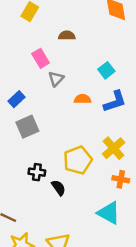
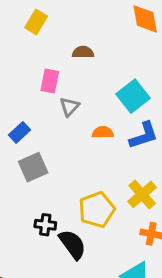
pink rectangle: (41, 58) -> (50, 81), turned 42
cyan square: (106, 70) -> (133, 96), size x1.5
black semicircle: (58, 188) -> (72, 244), size x1.5

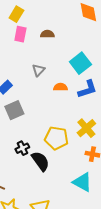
pink rectangle: (50, 81) -> (20, 34), moved
yellow pentagon: (97, 210) -> (56, 138), turned 30
black cross: (45, 225) -> (22, 148), turned -32

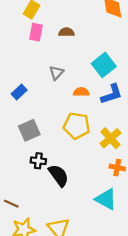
gray square: (14, 110) -> (29, 130), moved
yellow pentagon: (56, 138) -> (77, 126), moved
black cross: (22, 148) -> (38, 161), turned 32

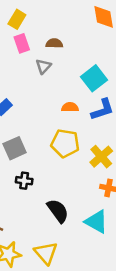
pink rectangle: (36, 32) -> (22, 43), turned -30
gray triangle: (56, 73) -> (43, 66), moved
black semicircle: (59, 175) -> (58, 211), moved

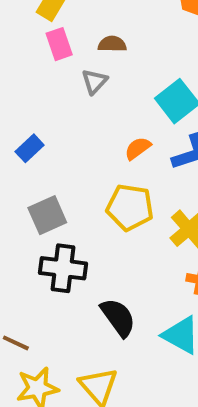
orange semicircle: (70, 107) -> (138, 148), turned -35
black cross: (24, 181) -> (63, 268), size x1.6

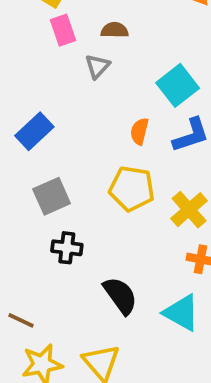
blue rectangle: (30, 148) -> (34, 131), size x1.4
orange semicircle: (138, 148) -> (139, 131), turned -40
black cross: (63, 268) -> (67, 248), size x0.7

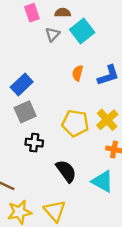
cyan square: (178, 85) -> (82, 31), moved
blue rectangle: (34, 131) -> (22, 84), moved
yellow pentagon: (132, 189) -> (75, 123), moved

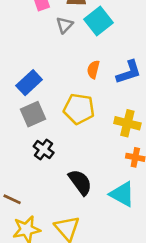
yellow cross: (107, 120) -> (127, 123), turned -35
yellow pentagon: (75, 123) -> (79, 109), moved
black cross: (34, 143) -> (44, 149), turned 30

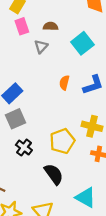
cyan square: (99, 21) -> (82, 43), moved
yellow pentagon: (79, 109) -> (62, 141), moved, turned -30
cyan triangle: (122, 194) -> (86, 197), moved

